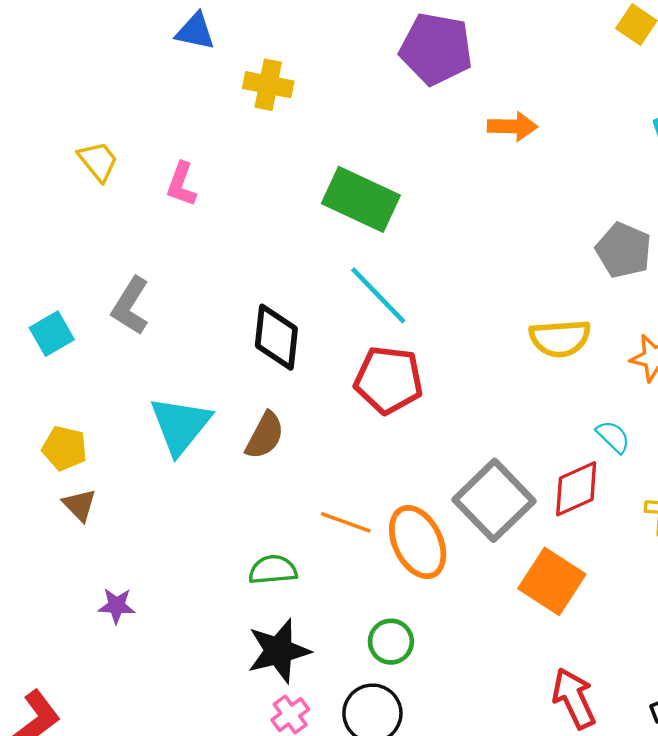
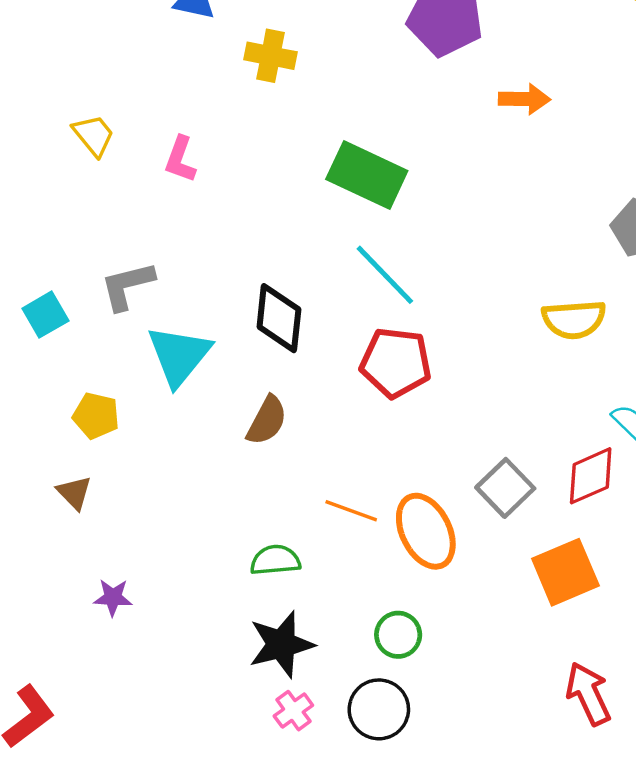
gray L-shape: (130, 306) -> (127, 286), turned 44
cyan triangle: (180, 425) -> (179, 355), moved
yellow pentagon: (64, 448) -> (96, 416), moved
gray square: (494, 500) -> (505, 488), size x0.7
orange square: (552, 581) -> (565, 572), turned 34

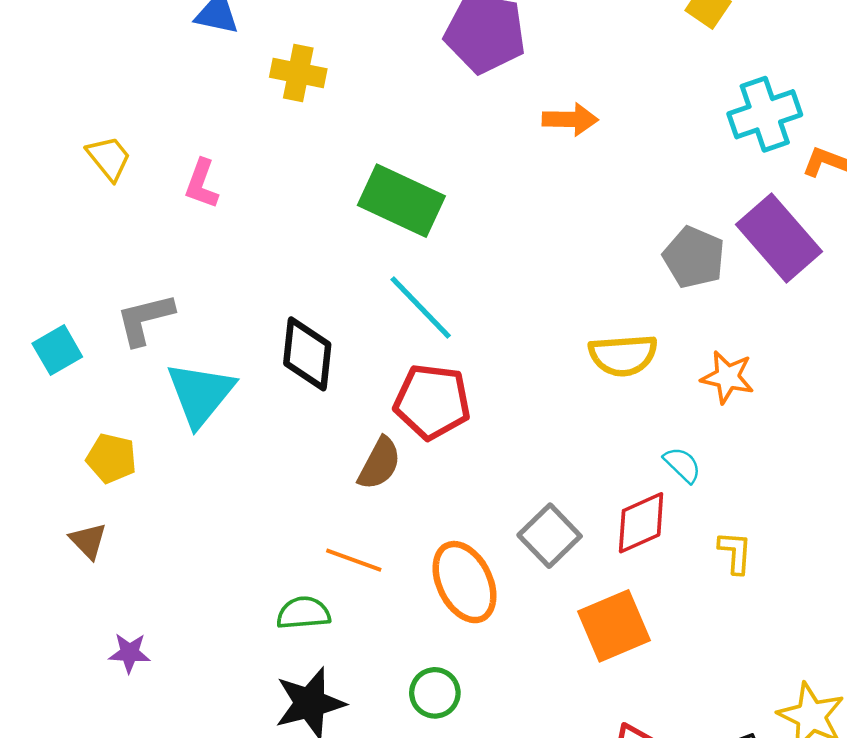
brown semicircle: (267, 420) -> (379, 463), moved
orange line: (351, 511) -> (354, 560), moved

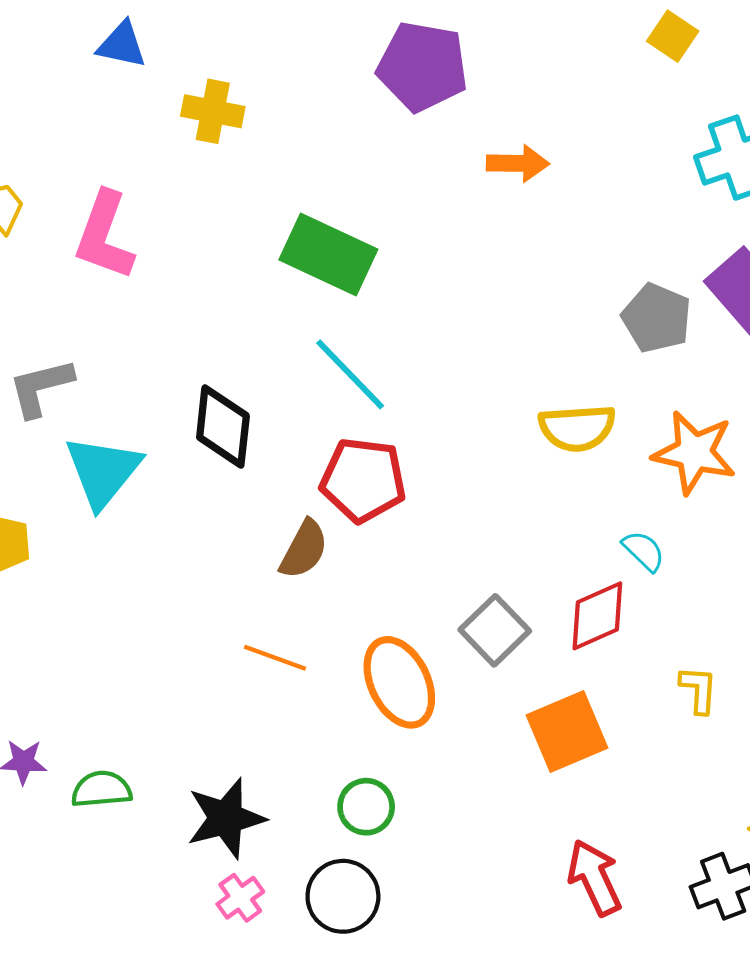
pink L-shape: (202, 184) -> (104, 236), size x1.6
orange star: (727, 377) -> (694, 453), size x1.4
yellow L-shape: (735, 552) -> (699, 690), moved
green semicircle: (303, 613) -> (101, 789), moved

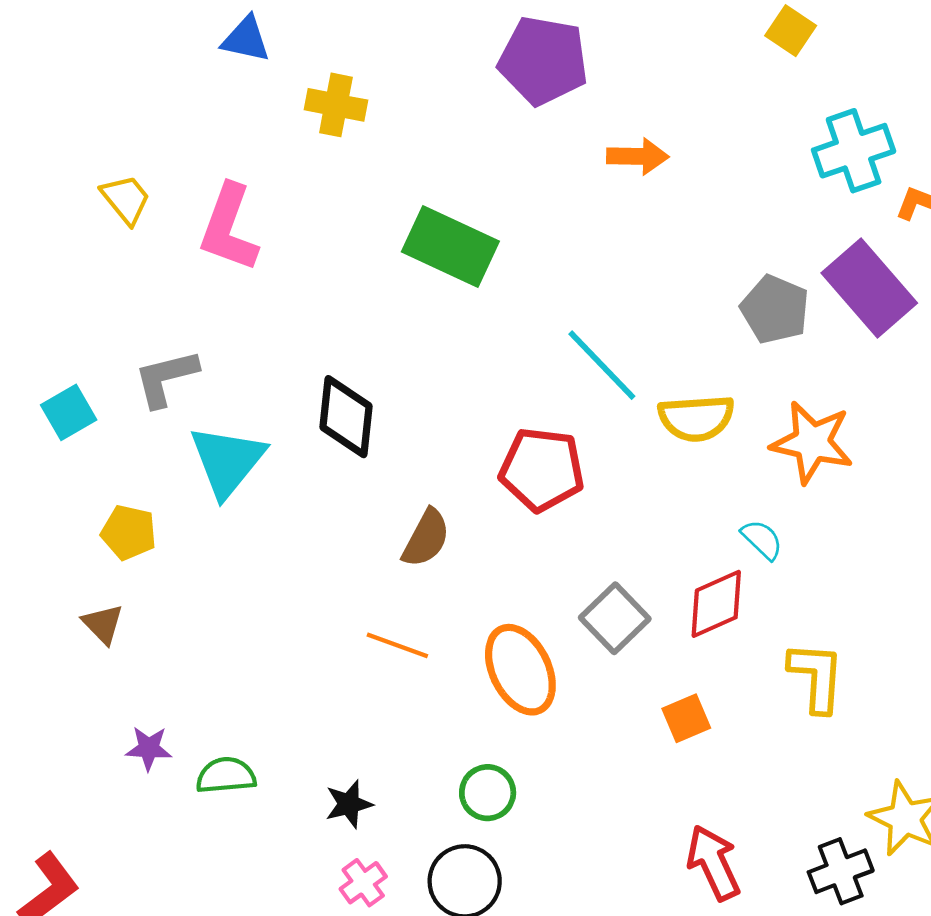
cyan line: (350, 374) -> (602, 365), moved
red pentagon: (363, 480) -> (542, 470), moved
yellow L-shape: (699, 690) -> (816, 677), size x1.5
orange square: (567, 732) -> (686, 718), size x0.6
black star: (226, 818) -> (349, 804), size x0.6

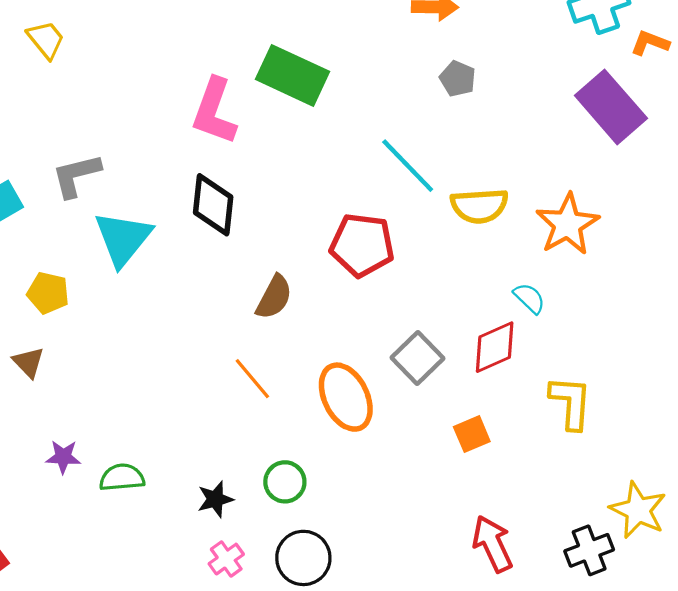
pink L-shape: (229, 228) -> (214, 111), moved
gray pentagon: (775, 309) -> (458, 79), moved, size x0.7
orange star: (812, 442) -> (567, 224), turned 30
orange line: (397, 645) -> (252, 379), turned 30
green circle: (488, 793) -> (285, 482), moved

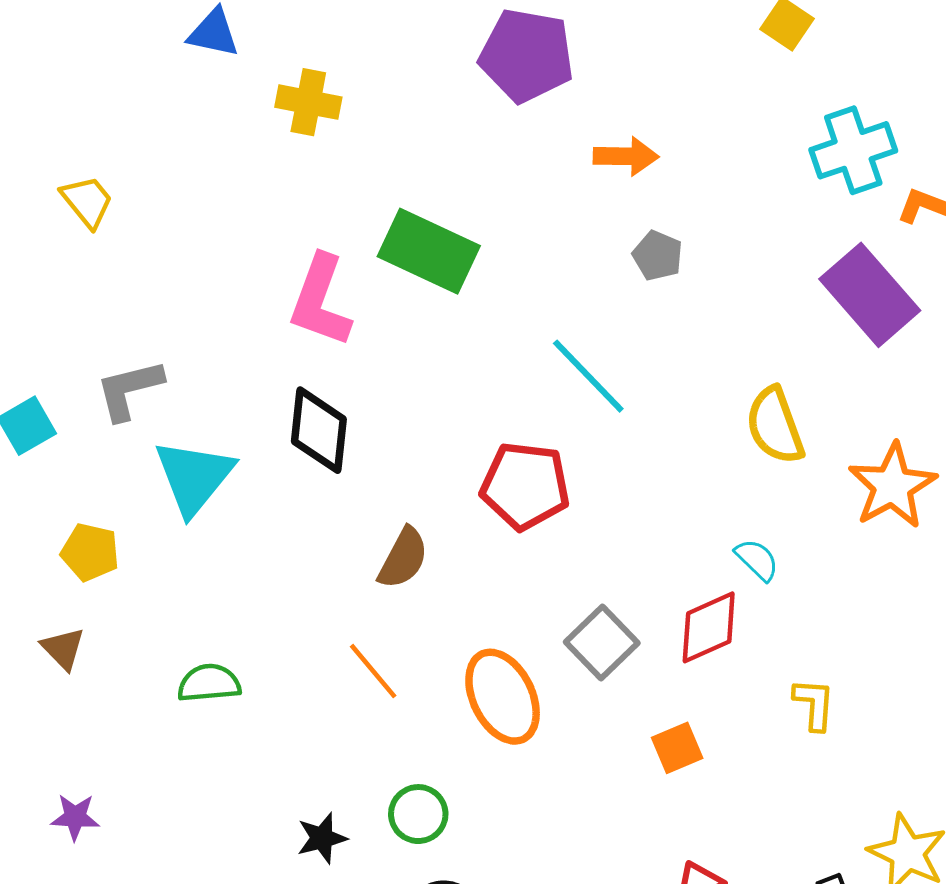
yellow semicircle: (479, 206) -> (775, 426), moved, turned 74
orange star: (567, 224) -> (892, 486), moved
yellow L-shape: (571, 403) -> (814, 704), size x0.7
purple star: (63, 457) -> (75, 817), moved
green semicircle: (122, 478) -> (209, 683), moved

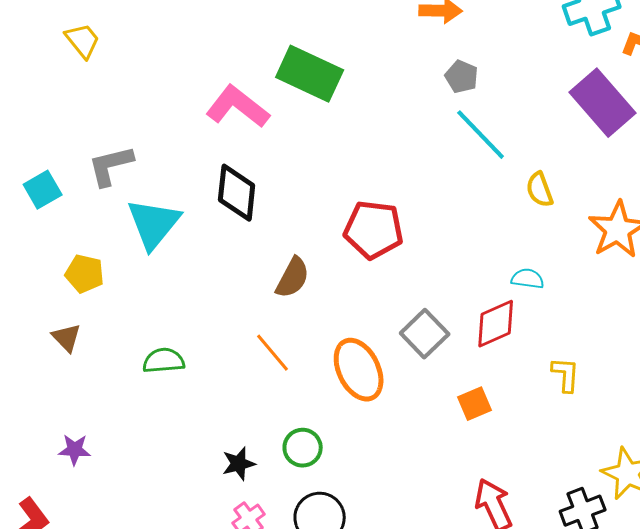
pink L-shape: (320, 301) -> (238, 107), turned 108
cyan line: (588, 376) -> (481, 135), moved
yellow semicircle: (775, 426) -> (540, 190), size x0.7
cyan semicircle: (757, 560) -> (528, 279), turned -36

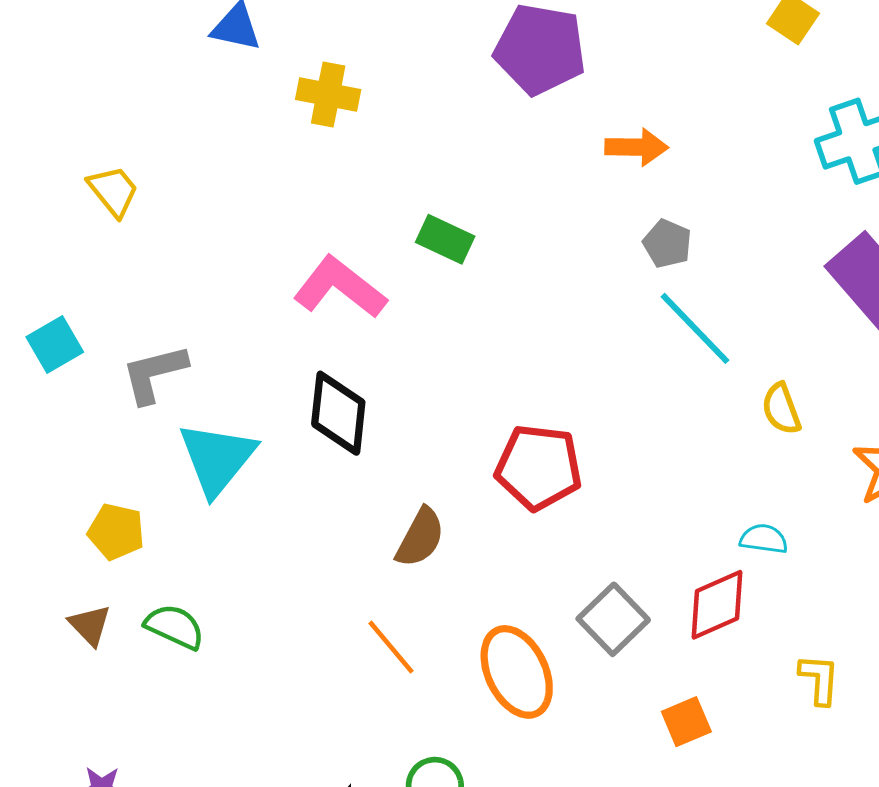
green rectangle: (310, 74) -> (445, 239), size x0.6
cyan square: (43, 190) -> (55, 344), moved
green semicircle: (164, 361) -> (175, 627), moved, turned 30

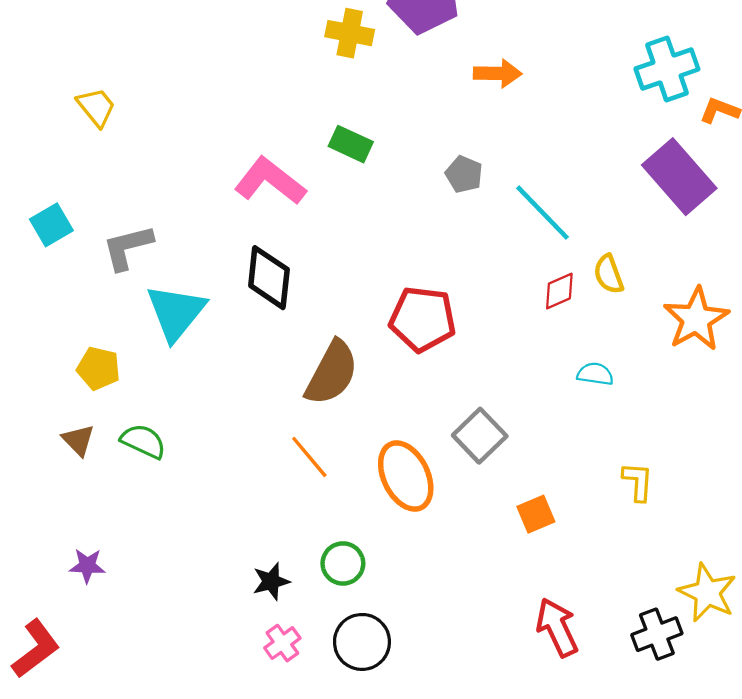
yellow cross: (328, 94) -> (350, 33), moved
gray pentagon: (667, 244) -> (464, 174), moved
brown semicircle: (420, 537) -> (332, 373), size x1.4
red diamond: (717, 605) -> (559, 291), moved, size x0.7

